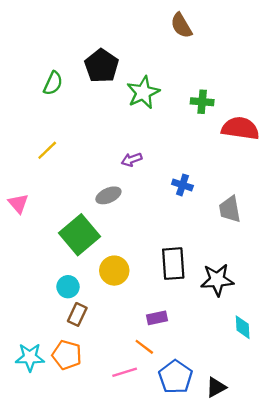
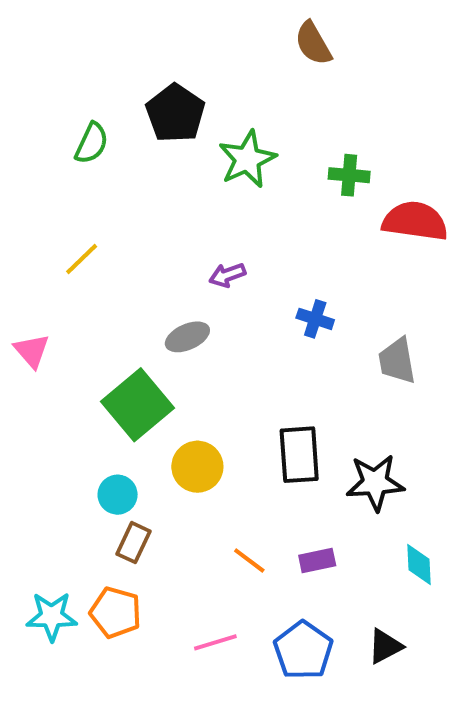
purple rectangle: (157, 318) -> (317, 560), moved
orange line: (144, 347) -> (249, 560), moved
black triangle: (216, 387) -> (385, 646), moved

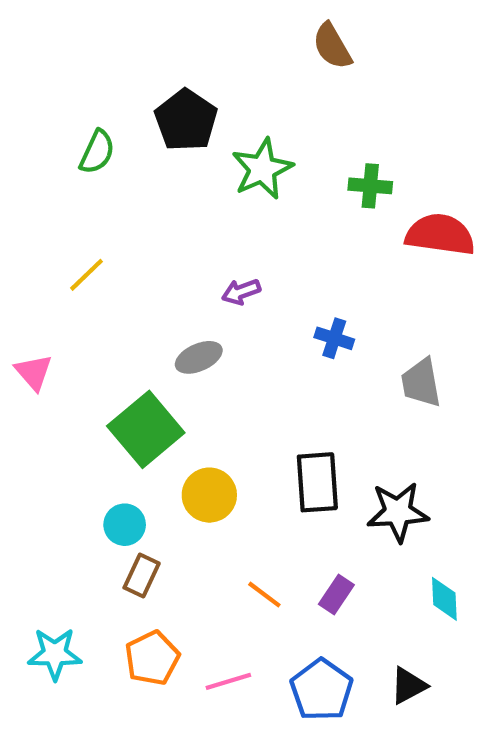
purple rectangle: (317, 560) -> (336, 595), turned -44
orange pentagon: (116, 612) -> (152, 658), moved, turned 30

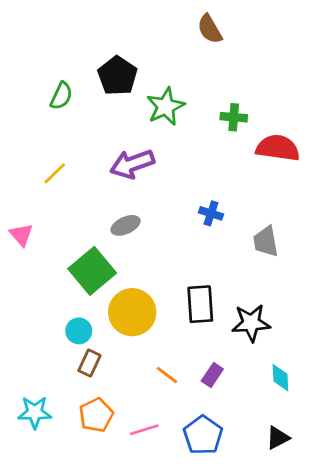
purple arrow: (241, 292) -> (132, 164), moved, size x1.8
yellow circle: (209, 495) -> (132, 312), size x1.4
black triangle: (408, 686) -> (278, 438), moved

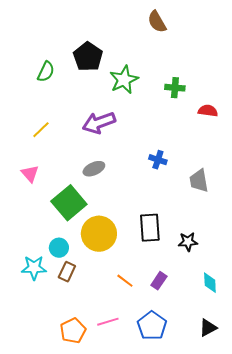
red semicircle: (278, 148) -> (208, 111), size x0.6
pink triangle: (21, 235) -> (30, 174), moved
black star: (251, 323) -> (188, 242), size x0.7
cyan star: (35, 412) -> (34, 268), moved
orange pentagon: (96, 415) -> (73, 331), moved

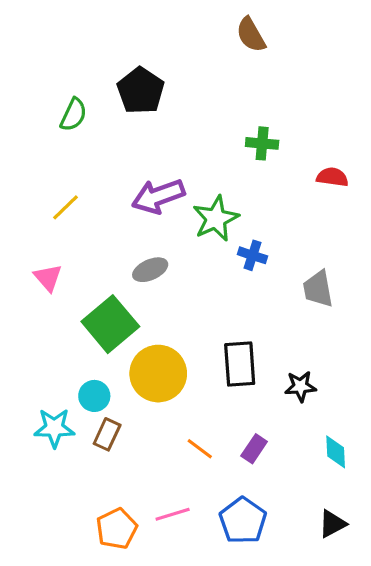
green star: (124, 80) -> (216, 219), moved
green cross: (175, 88) -> (262, 143), moved

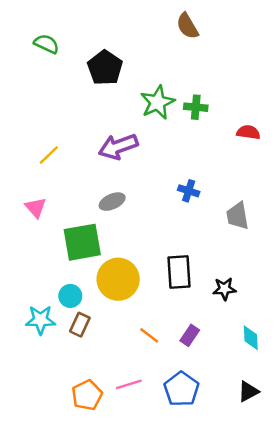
green semicircle: (74, 115) -> (46, 44), moved, turned -90
green star: (216, 219) -> (158, 102), moved
green square: (110, 324) -> (82, 242), turned 30

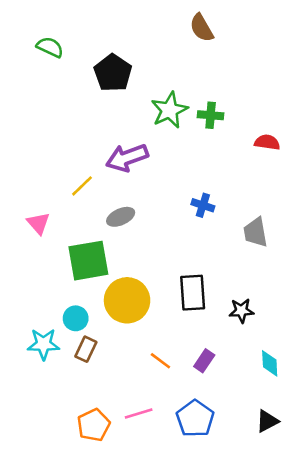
yellow line: (49, 155) -> (82, 186), moved

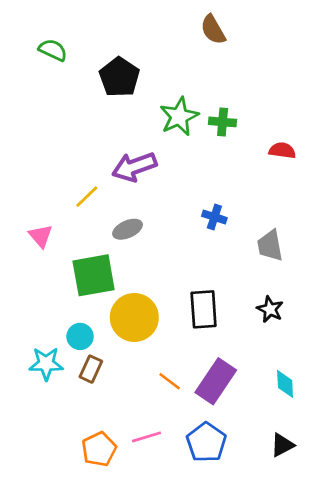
black star: (241, 311) -> (270, 309), moved, turned 30
purple rectangle: (204, 361) -> (216, 381), size x1.8

